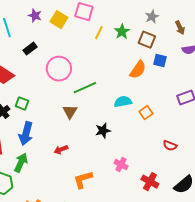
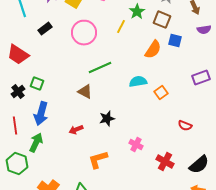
yellow line: (99, 33) -> (121, 27), moved
pink circle: (59, 69) -> (84, 33), moved
brown triangle: (70, 112) -> (85, 92), turned -35
black star: (103, 131) -> (107, 119), moved

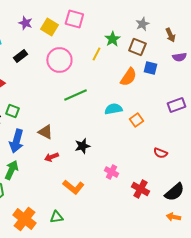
brown triangle: (85, 92) -> (45, 132), moved
orange L-shape: (98, 160) -> (73, 187), turned -125

